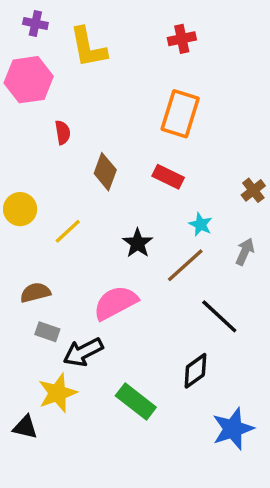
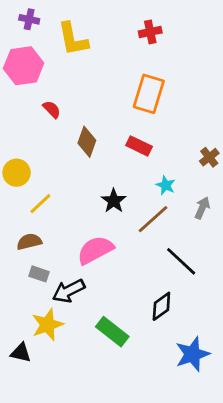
red semicircle: (63, 132) -> (52, 109), turned -36
yellow line: (68, 231) -> (40, 204), moved

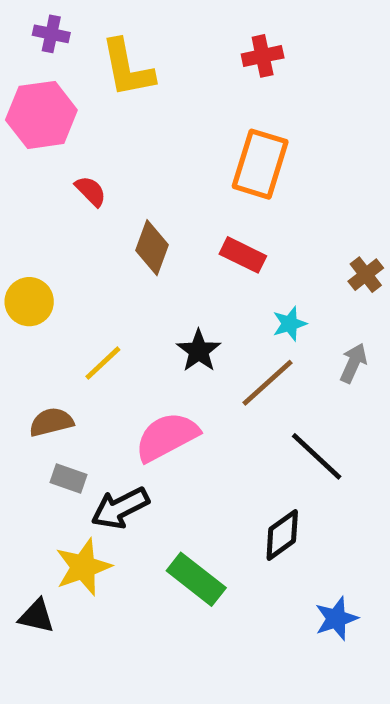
cyan star: (166, 185) -> (290, 324), turned 30
yellow line: (40, 204) -> (103, 363), moved
blue star: (192, 354) -> (336, 619), size x0.7

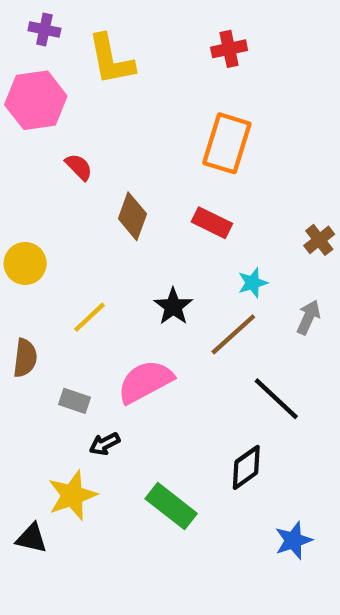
brown semicircle: (51, 422) -> (25, 358), moved, turned 111
gray rectangle: (68, 479) -> (74, 401), moved
black arrow: (120, 508) -> (105, 444), size x0.6

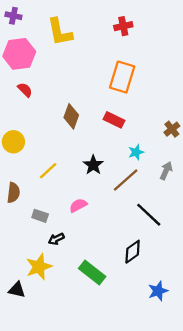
purple cross: (44, 30) -> (13, 16), moved
red semicircle: (79, 167) -> (25, 90), moved
pink semicircle: (145, 382) -> (78, 205), size x0.6

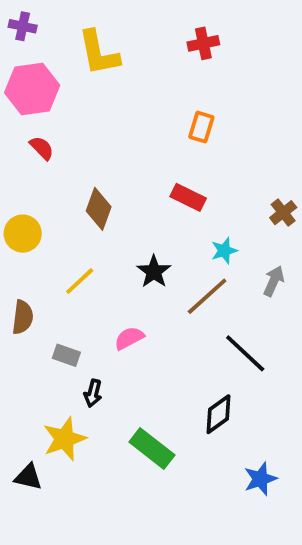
orange rectangle: (122, 77) -> (201, 127), size x0.6
brown diamond: (71, 116) -> (99, 209), moved
black arrow: (56, 239) -> (93, 393), turned -49

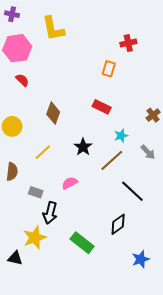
red cross: (203, 43) -> (128, 43), moved
gray arrow: (274, 281) -> (148, 152), turned 112
black arrow: (93, 393) -> (50, 213), size x1.5

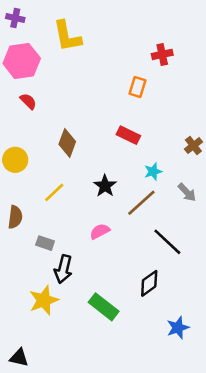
pink semicircle: (70, 183) -> (100, 231), moved
black triangle: (15, 258) -> (19, 358), moved

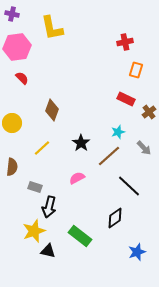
orange rectangle: (137, 87) -> (136, 70), moved
red rectangle: (128, 135) -> (126, 99), moved
black triangle: (19, 358) -> (48, 251), moved

